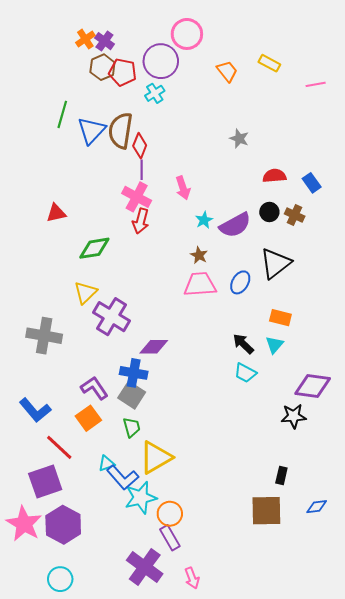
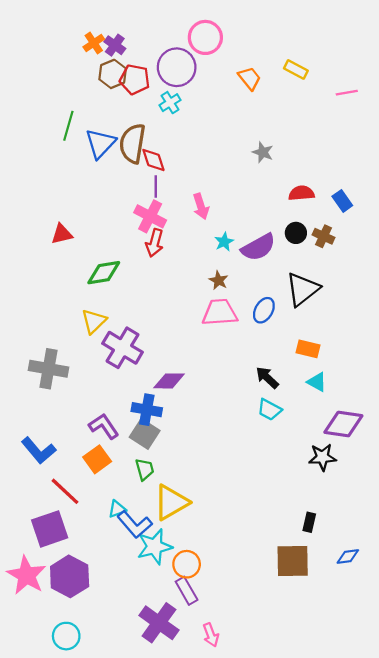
red diamond: (140, 146) -> (153, 160), turned -40
cyan triangle: (274, 345) -> (317, 382), moved, turned -42

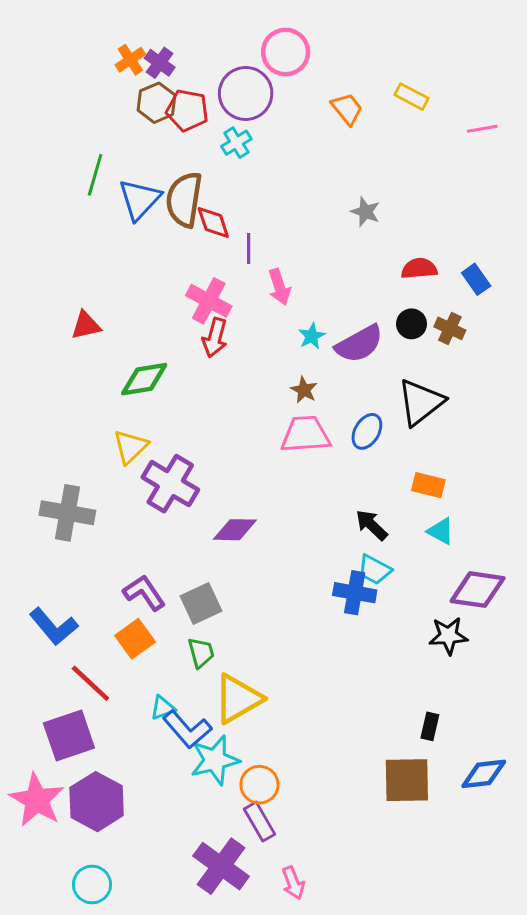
purple line: (156, 187) -> (249, 249), moved
blue cross: (147, 410) -> (355, 593), moved
gray square: (145, 434) -> (201, 603), turned 32
blue diamond: (348, 557) -> (484, 774), size x1.4

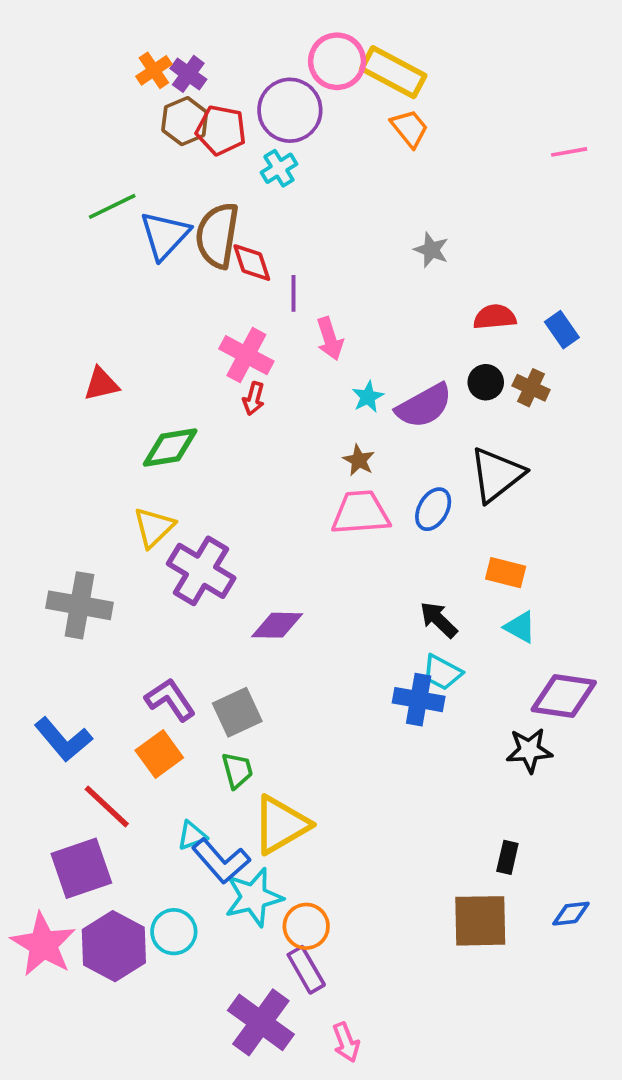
yellow rectangle: (411, 97) -> (393, 72), moved, size x1.6
green line: (95, 175) -> (112, 206), turned 48
red arrow: (215, 338) -> (254, 399), size x0.7
blue diamond: (484, 774) -> (571, 914), size x0.7
cyan circle: (92, 885) -> (174, 932), moved

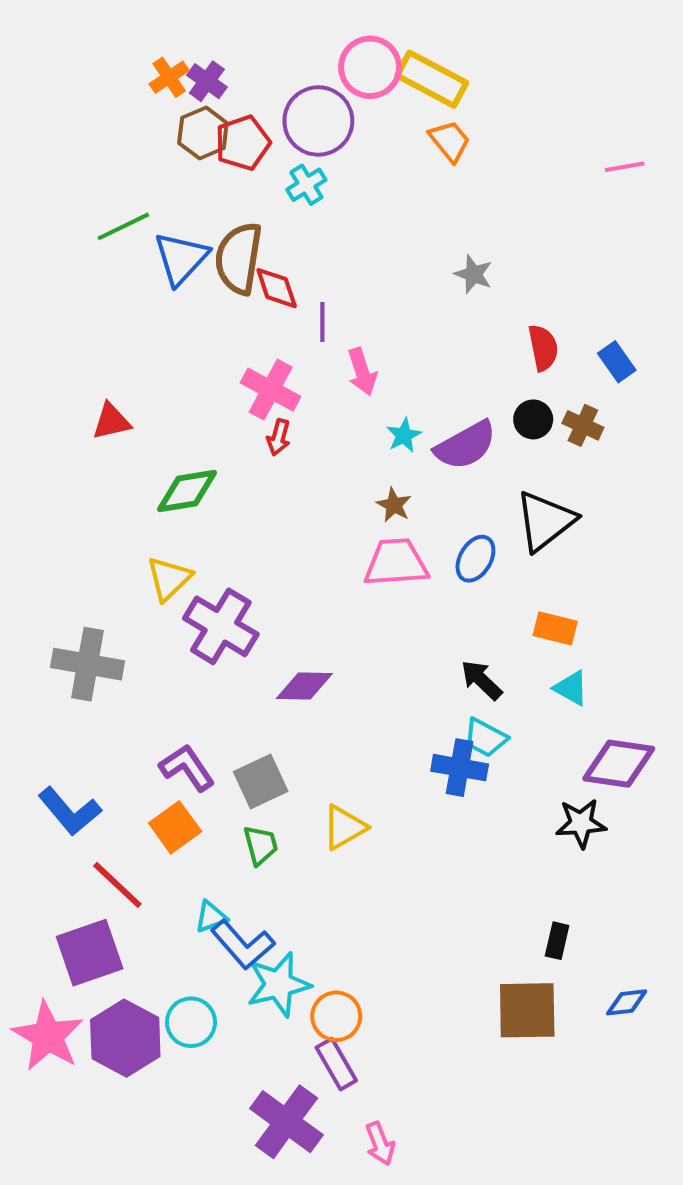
red pentagon: (221, 130) -> (243, 143), turned -30
red semicircle: (495, 317) -> (543, 348), turned 84
yellow triangle: (281, 825) -> (344, 827), moved, size x0.7

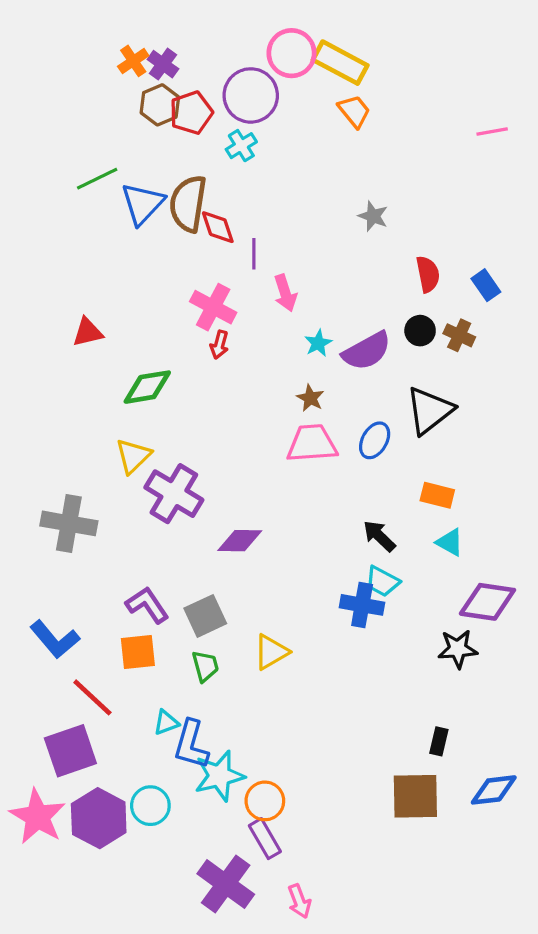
orange square: (175, 827) -> (138, 652), turned 30
blue L-shape: (243, 945) -> (191, 744), turned 57
blue diamond: (627, 1002) -> (494, 790), size x1.4

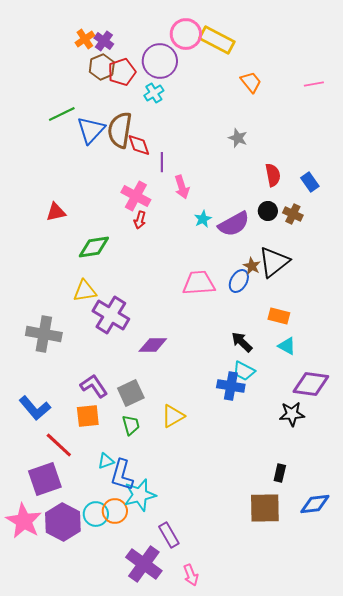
orange trapezoid: (354, 111) -> (251, 82), moved
brown star: (310, 398) -> (252, 266), moved
yellow triangle: (133, 456) -> (85, 291), turned 35
orange circle: (265, 801) -> (115, 511), moved

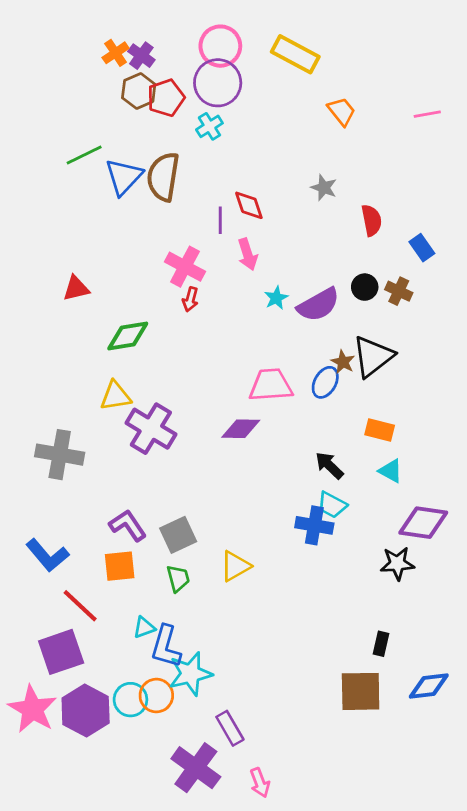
pink circle: (186, 34) -> (220, 46), moved
red diamond: (139, 145) -> (249, 205), moved
red semicircle: (273, 175) -> (371, 220), moved
purple diamond: (153, 345) -> (241, 429), moved

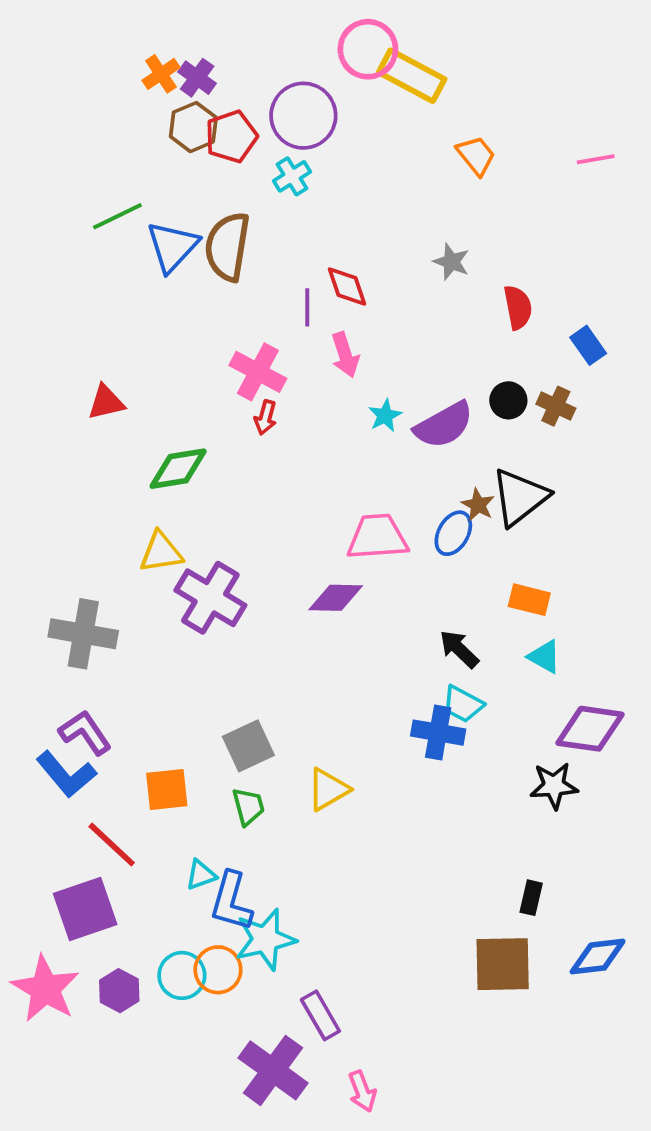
pink circle: (220, 46) -> (368, 49), moved
purple L-shape: (128, 525) -> (85, 733), moved
purple hexagon: (86, 710) -> (119, 991), size x0.6

